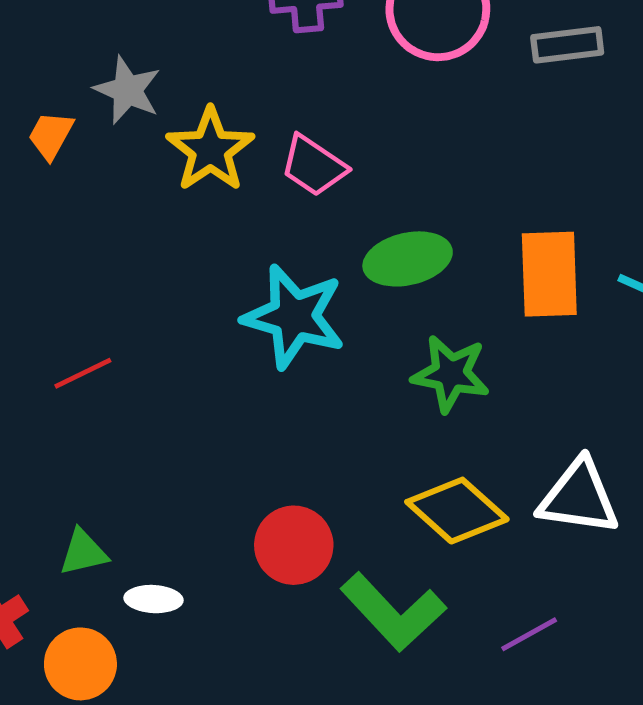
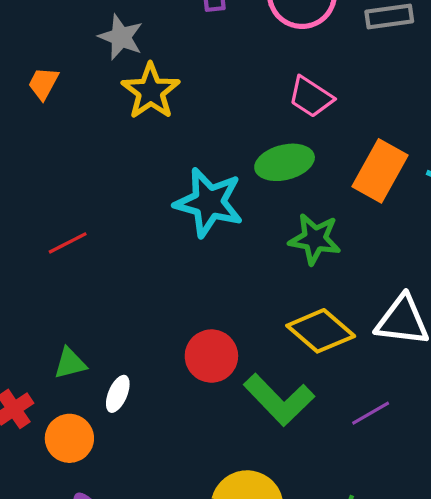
gray star: (127, 90) -> (121, 37), moved
pink trapezoid: (314, 166) -> (311, 97), moved
orange rectangle: (549, 274) -> (380, 171), turned 32
white ellipse: (153, 599) -> (118, 394), turned -69

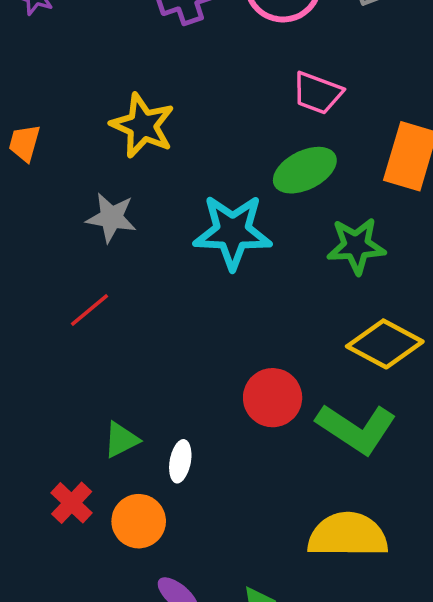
gray star: (121, 37) -> (111, 218), moved

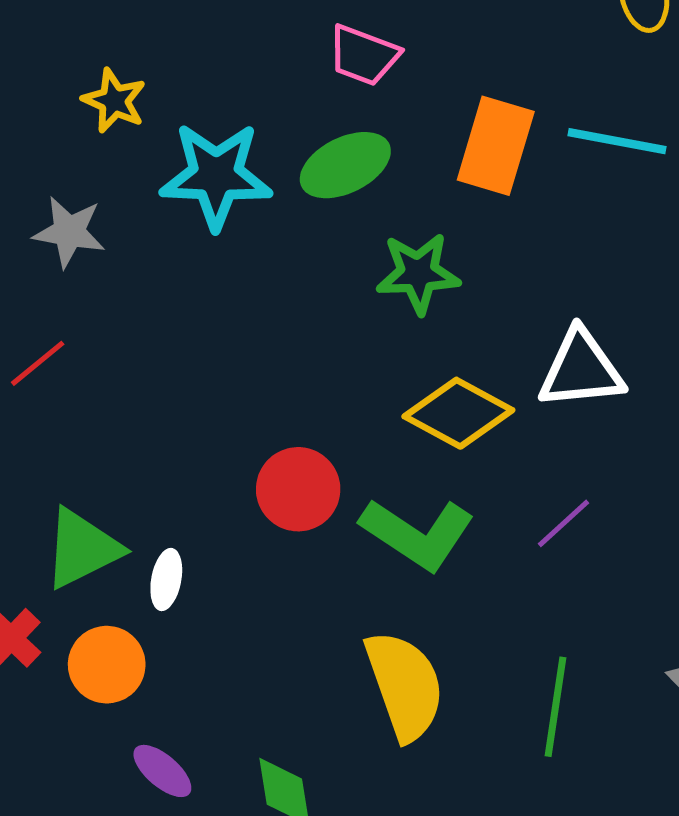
yellow star: (143, 126) -> (114, 101), size x0.7
cyan star: (233, 232) -> (216, 176), moved
green triangle: (121, 440) -> (82, 549), size x1.6
yellow semicircle: (348, 535) -> (405, 686), turned 70

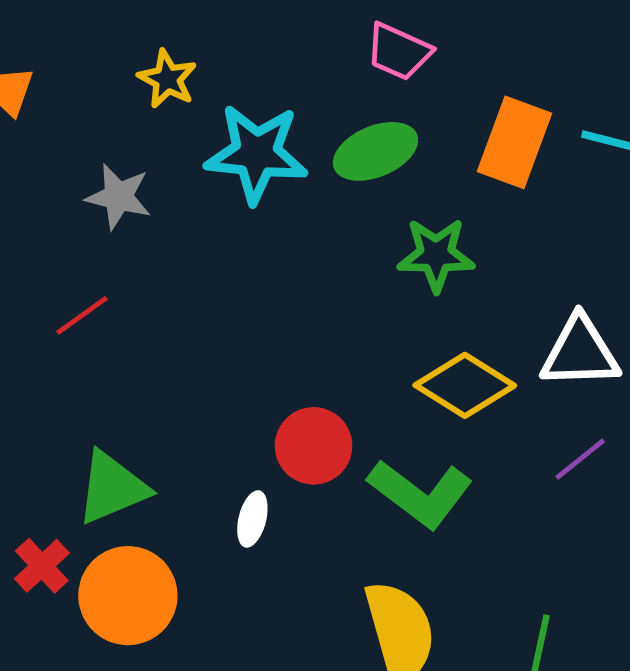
purple line: (564, 523) -> (580, 459), moved
white ellipse: (166, 580) -> (252, 519), moved
orange circle: (107, 665) -> (128, 596), size x1.4

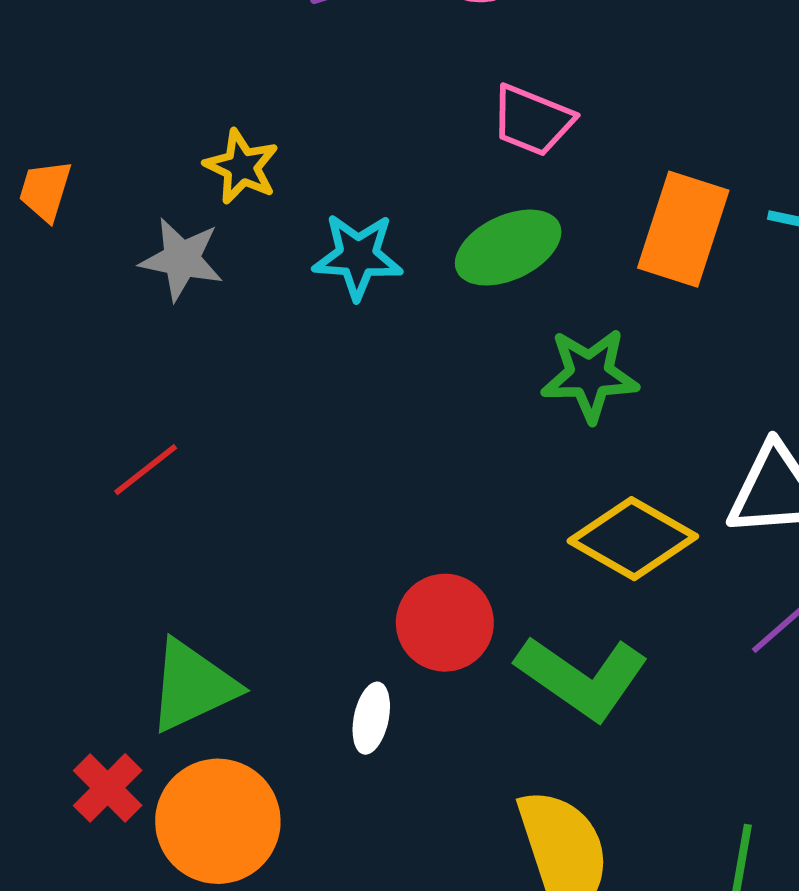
cyan star: (256, 154) -> (358, 256), size x0.7
gray star: (118, 197) -> (182, 259), moved

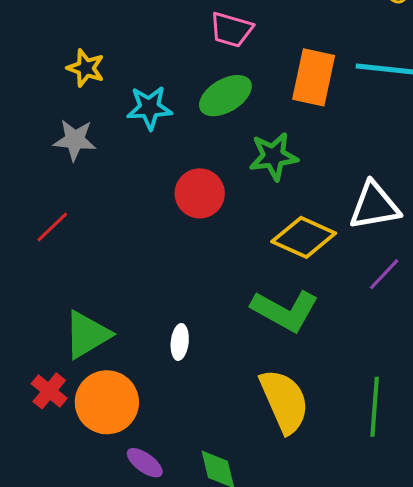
gray star: (182, 259) -> (75, 140), moved
red circle: (445, 623) -> (200, 193), moved

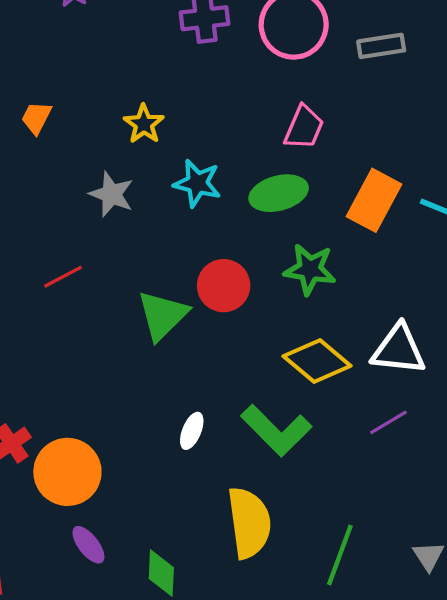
pink trapezoid: (231, 30) -> (304, 127), turned -99
green triangle: (87, 335) -> (163, 315), moved, turned -30
white ellipse: (180, 342) -> (192, 431), moved

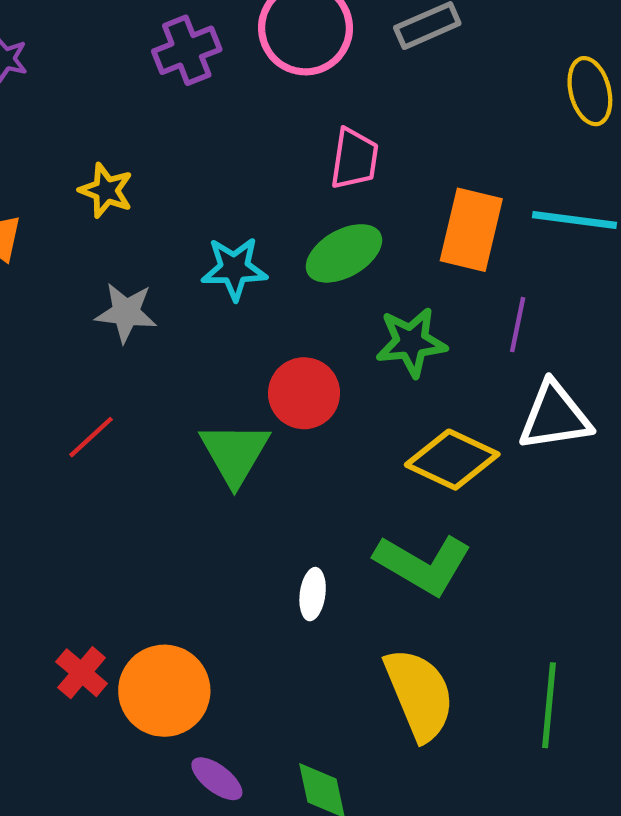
yellow star: (144, 124) -> (106, 190), moved
purple line: (388, 422) -> (518, 325), moved, turned -33

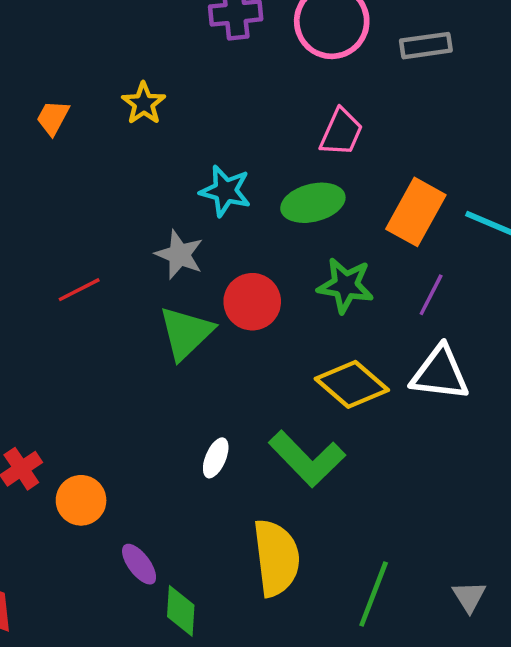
gray star: (126, 313) -> (179, 255), moved
orange circle: (164, 691) -> (81, 500), size x0.7
purple ellipse: (217, 779) -> (139, 564), moved

